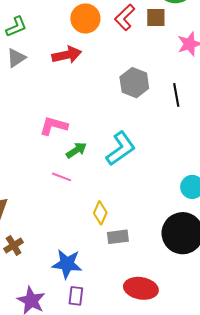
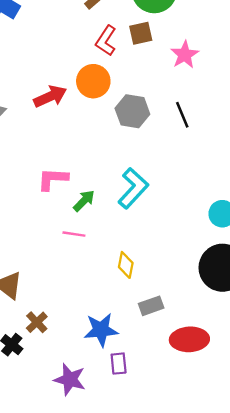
orange circle: (85, 18) -> (93, 81), moved
gray rectangle: (118, 237) -> (151, 306), moved

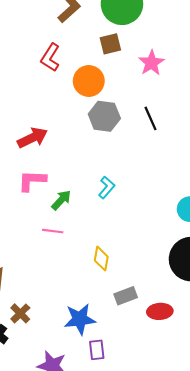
red L-shape: (106, 41) -> (50, 57), moved
orange circle: (93, 81) -> (89, 81), moved
red arrow: (50, 96) -> (33, 138), moved
cyan L-shape: (133, 188) -> (107, 187), size x0.6
red ellipse: (189, 339) -> (160, 311), moved, size x0.7

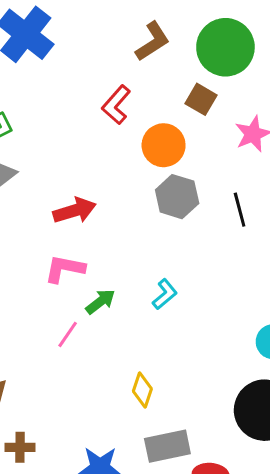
brown square: (110, 44) -> (201, 99), turned 35
pink line: (53, 231) -> (68, 334), moved, turned -72
gray rectangle: (126, 296) -> (167, 446), size x1.4
brown cross: (20, 313) -> (20, 447), turned 36

